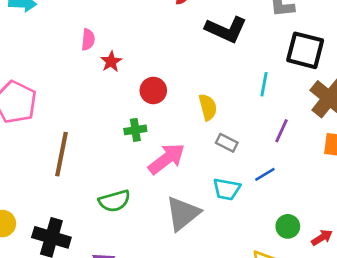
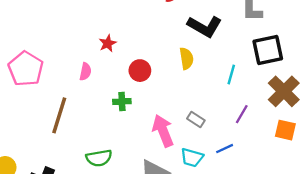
pink semicircle: (88, 40) -> (85, 72), moved
black square: (305, 50) -> (268, 50), turned -32
yellow semicircle: (208, 107) -> (186, 58), moved
pink arrow: (167, 159) -> (163, 131), moved, turned -80

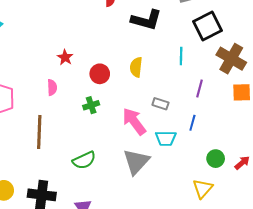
yellow semicircle: (186, 58) -> (136, 67), moved, turned -150
blue line: (225, 149) -> (192, 123), turned -35

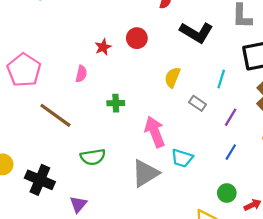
red circle: (100, 74) -> (137, 38), moved
gray rectangle: (160, 104) -> (197, 103), moved
blue line: (192, 123) -> (231, 152), moved
brown line: (39, 132) -> (55, 115), turned -72

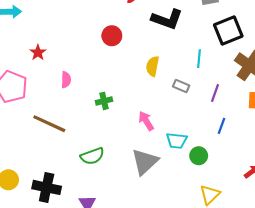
red star: (103, 47) -> (38, 53), moved
pink arrow: (155, 132) -> (146, 121), size x0.7
green circle: (227, 193) -> (199, 156), moved

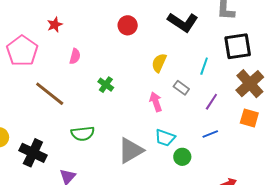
green cross: (104, 101) -> (106, 85), turned 35
pink arrow: (146, 121) -> (156, 102), moved
blue line: (222, 126) -> (210, 134), turned 35

